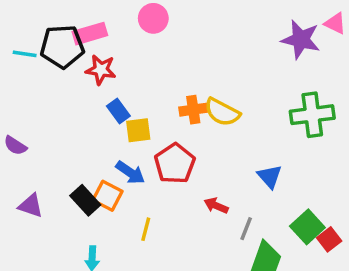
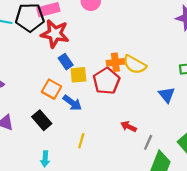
red star: (101, 70) -> (55, 34), size x1.4
red pentagon: (175, 164) -> (106, 81), moved
blue triangle: (270, 176) -> (167, 95), moved
orange square: (107, 196) -> (52, 89), moved

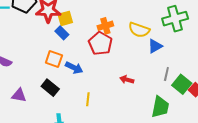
yellow semicircle: (135, 65) -> (139, 30), moved
yellow square: (78, 75) -> (65, 18), moved
blue triangle: (167, 95) -> (155, 46), turned 49
gray line: (148, 142) -> (166, 74), moved

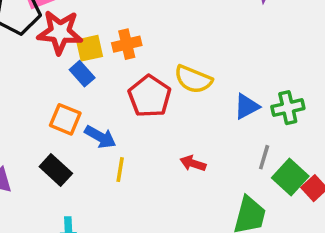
green cross: (175, 19) -> (288, 108), moved, size x0.7
orange cross: (105, 26) -> (127, 44), moved
yellow semicircle: (139, 30) -> (193, 79), moved
yellow line: (88, 99) -> (120, 170), moved

